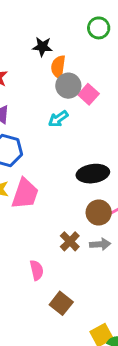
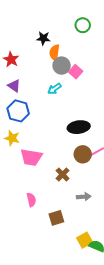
pink trapezoid: (25, 194) -> (31, 157), moved, turned 80
gray arrow: (100, 244) -> (84, 197), moved
pink semicircle: (37, 270) -> (31, 200), moved
brown square: (61, 303) -> (56, 218), turned 35

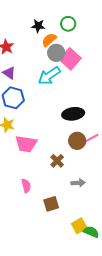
green circle: (83, 25) -> (68, 24), moved
orange semicircle: (54, 52) -> (49, 40), turned 42
pink square: (76, 72) -> (70, 59), size x1.5
cyan arrow: (54, 89) -> (49, 76), size x1.6

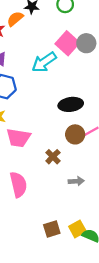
orange semicircle: (49, 40) -> (15, 19), moved
gray circle: (56, 53) -> (86, 43), moved
pink semicircle: (26, 186) -> (18, 184), size x1.6
brown square: (51, 204) -> (52, 229), moved

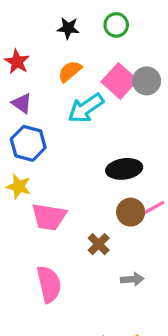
orange semicircle: (15, 19) -> (70, 71), moved

